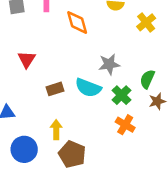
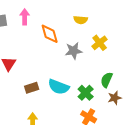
yellow cross: (146, 22) -> (100, 43), moved
gray star: (109, 64) -> (74, 51), moved

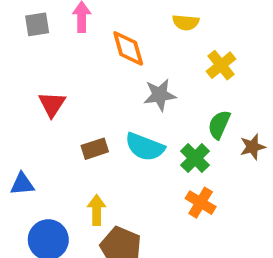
gray star: (74, 51) -> (160, 95), moved
green semicircle: (107, 80) -> (219, 125), moved
brown star: (115, 98) -> (253, 147), moved

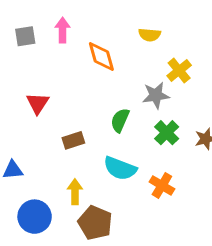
gray star: (160, 95) -> (156, 95), moved
green semicircle: (219, 125) -> (120, 120), moved
cyan semicircle: (145, 147) -> (120, 168), moved
green cross: (195, 158) -> (167, 133), moved

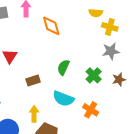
yellow semicircle: (150, 35) -> (96, 13), moved
yellow cross: (179, 70) -> (110, 27), moved, turned -35
gray star: (156, 95) -> (111, 51), moved

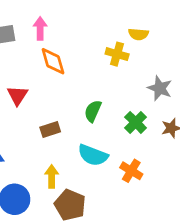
orange diamond: (51, 26) -> (53, 61), moved
yellow cross: (110, 27) -> (117, 54), moved
gray star: (111, 51) -> (160, 88), turned 30

